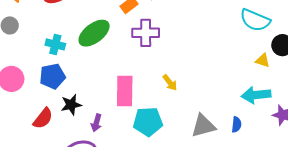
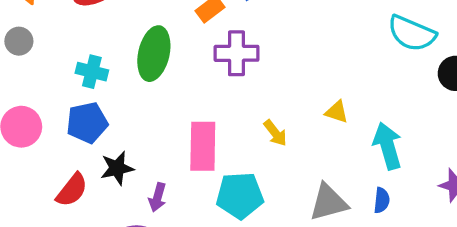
green ellipse: (94, 33) -> (154, 54), turned -40
yellow triangle: (263, 61) -> (337, 112), moved
cyan arrow: (256, 95) -> (388, 146), moved, turned 80

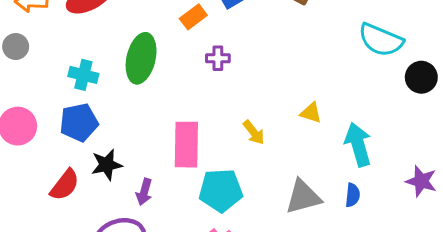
purple cross: (237, 53) -> (218, 58), size x0.6

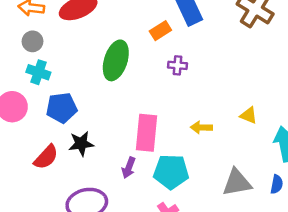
gray circle: (16, 47) -> (33, 41), moved
cyan cross: (83, 75) -> (38, 72), moved
yellow arrow: (254, 132) -> (201, 127), turned 125
purple arrow: (144, 192) -> (129, 168), moved

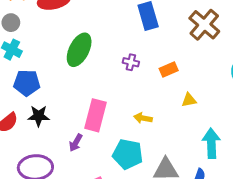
orange rectangle: (160, 31) -> (169, 69), moved
yellow triangle: (249, 115) -> (189, 100), moved, turned -42
cyan pentagon: (171, 172) -> (128, 154), moved

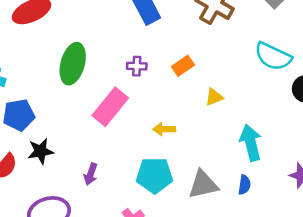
pink rectangle: (96, 115) -> (110, 107), moved, turned 36

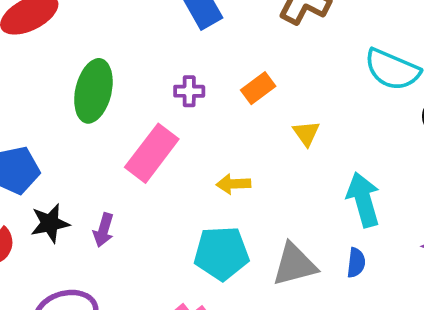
yellow triangle: (214, 97) -> (306, 133), turned -42
purple arrow: (91, 174) -> (104, 230), moved

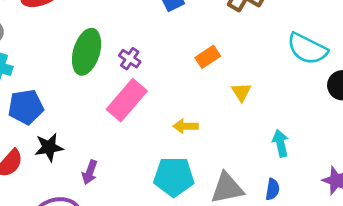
purple cross: (189, 91) -> (130, 59), moved, turned 30
cyan arrow: (363, 200) -> (280, 143), size x0.7
purple arrow: (104, 230) -> (90, 172), moved

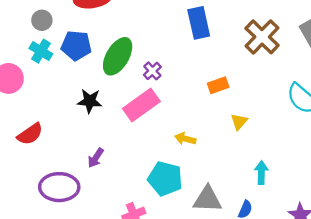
blue pentagon: (26, 107) -> (76, 46), moved
black star: (49, 147) -> (90, 101), moved

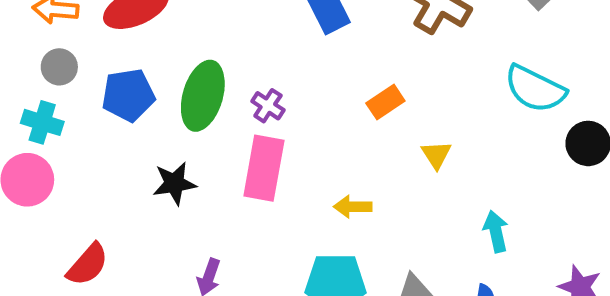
cyan cross: (41, 51) -> (42, 122), moved
pink rectangle: (141, 105) -> (264, 168), turned -30

